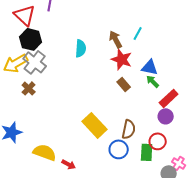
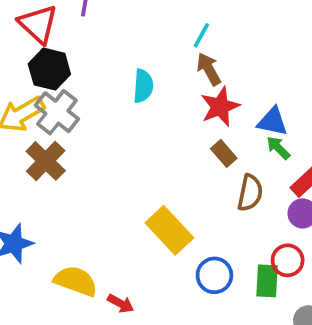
cyan line: (138, 33) -> (201, 35), moved
red star: (122, 59) -> (220, 107), turned 30
brown cross: (29, 88) -> (46, 161), size x1.5
brown semicircle: (129, 129) -> (250, 193), moved

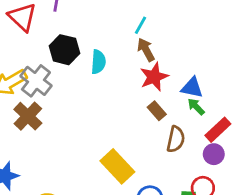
black hexagon: (49, 69) -> (64, 50), moved

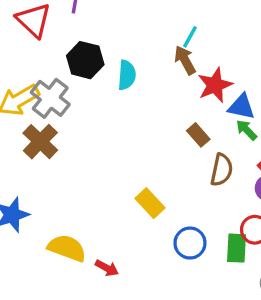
cyan line: (140, 25) -> (190, 37), moved
red star: (154, 77) -> (215, 85), moved
yellow rectangle: (117, 166) -> (150, 203), size x0.7

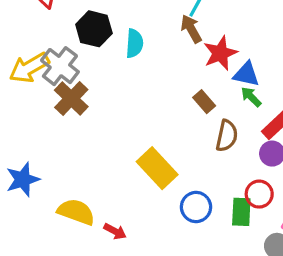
brown cross: (40, 142) -> (71, 98), moved
yellow rectangle: (150, 203) -> (157, 168), size x1.4

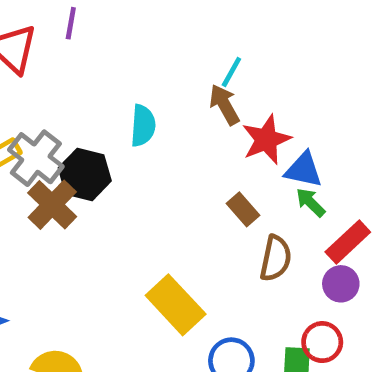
black hexagon: (94, 29) -> (85, 174), moved

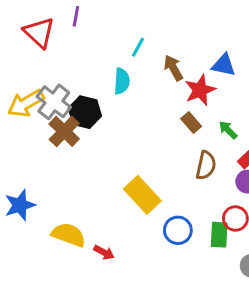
cyan line: (231, 72) -> (138, 47), moved
blue triangle: (304, 170) -> (224, 65), moved
brown rectangle: (243, 209) -> (191, 123), moved

